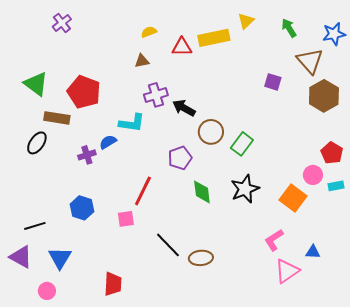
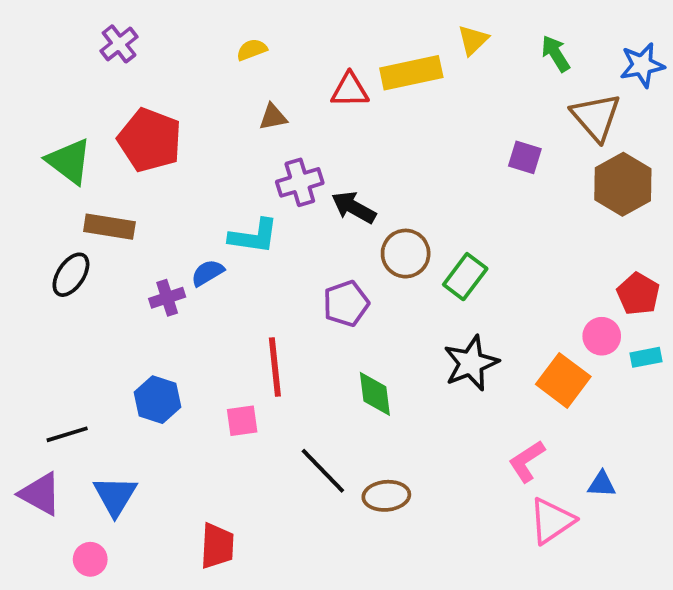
yellow semicircle: (149, 32) -> (252, 50), moved
red pentagon: (84, 92) -> (150, 140), moved
red line: (143, 191) -> (275, 367), turned -32
green diamond: (202, 192) -> (375, 394), moved

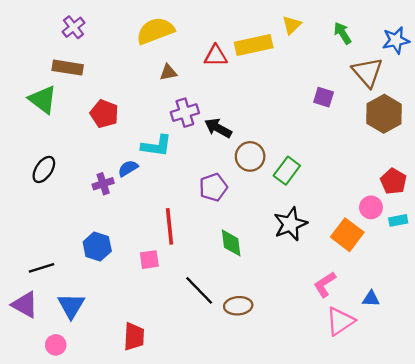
yellow semicircle: (252, 50) -> (155, 31), size x2.0
red pentagon: (150, 140) -> (104, 114), moved, size x0.7
brown rectangle: (109, 227) -> (68, 68), moved

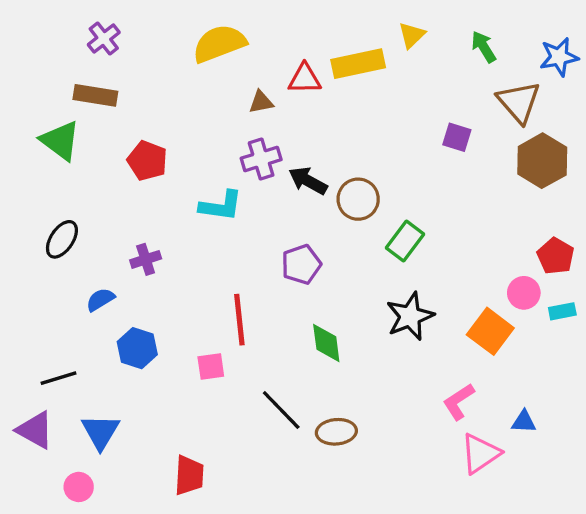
brown triangle: (168, 72) -> (261, 102), moved
brown circle: (250, 156) -> (358, 199), moved
blue semicircle: (128, 168) -> (100, 300), moved

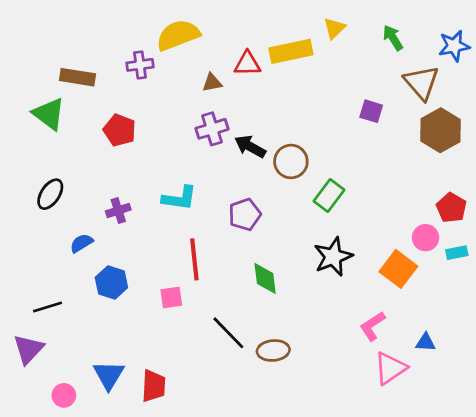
purple cross: (104, 38) -> (140, 65), moved, turned 30
cyan L-shape: (221, 206) -> (179, 198), moved
purple triangle: (35, 430) -> (28, 349), turned 44
blue triangle: (100, 432) -> (109, 375), moved

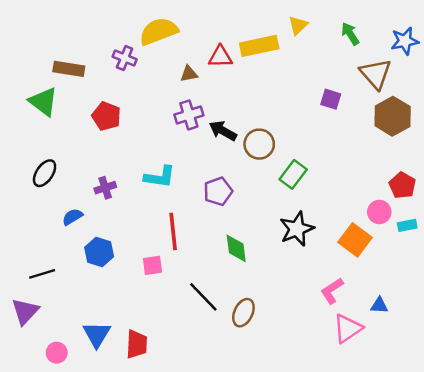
purple cross: (140, 65) -> (125, 58), turned 30
brown ellipse: (273, 351) -> (243, 313), turned -60

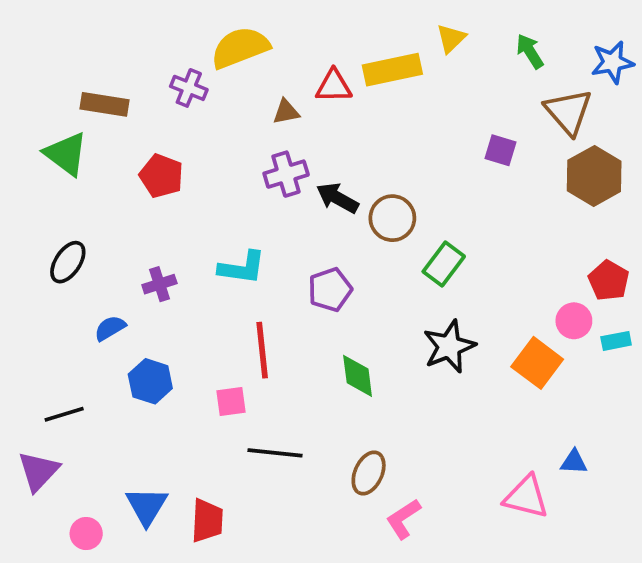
pink L-shape: (332, 291) -> (403, 519), moved
black line: (203, 297) -> (275, 453), moved, turned -40
pink triangle: (348, 328) -> (526, 497), turned 48

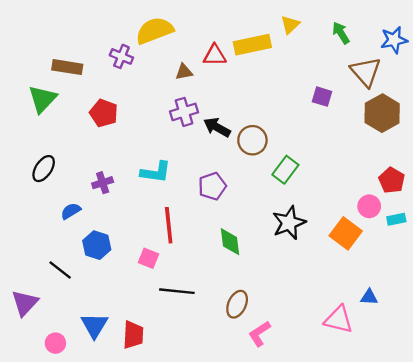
green triangle: (66, 154) -> (42, 99), turned 36
pink square: (231, 401) -> (149, 258), turned 30
black line: (64, 414) -> (60, 270), moved, turned 55

